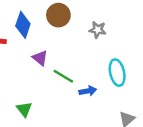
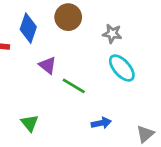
cyan ellipse: (117, 73) -> (122, 68), moved, turned -30
blue arrow: (88, 91) -> (101, 123), moved

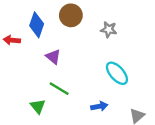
cyan ellipse: (122, 68) -> (117, 73), moved
green line: (74, 86) -> (59, 89), moved

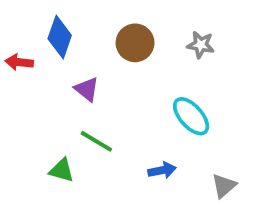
brown circle: (71, 15) -> (135, 43), moved
gray star: (109, 30) -> (201, 45), moved
green triangle: (38, 106) -> (62, 170), turned -35

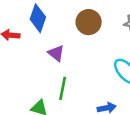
green line: (96, 141) -> (63, 88), turned 70

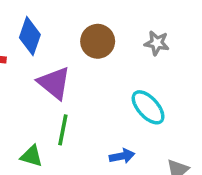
purple triangle: (56, 53) -> (54, 83), size x1.5

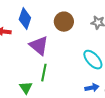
green triangle: (32, 156) -> (26, 88), turned 40
blue arrow: (122, 156) -> (92, 88), moved

